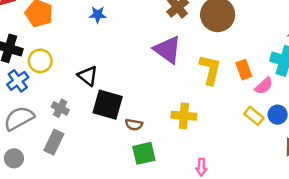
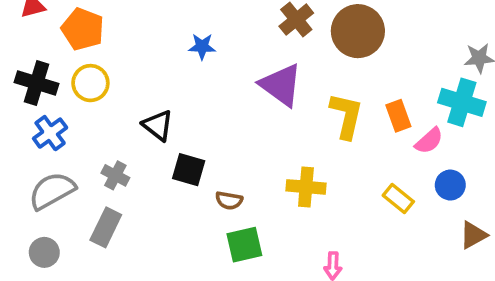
blue star: (98, 15) -> (202, 46), moved
yellow circle: (40, 61) -> (90, 83), moved
black square: (108, 105) -> (189, 170), size x0.7
yellow rectangle: (254, 116) -> (398, 198), moved

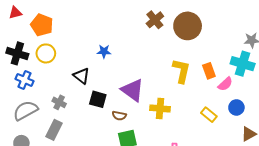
blue star: (202, 46) -> (104, 51), moved
purple triangle: (281, 85) -> (132, 90), moved
blue cross: (50, 133) -> (24, 80), turned -30

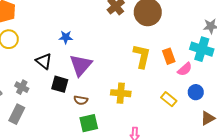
purple triangle: (132, 90) -> (81, 65), moved, turned 35

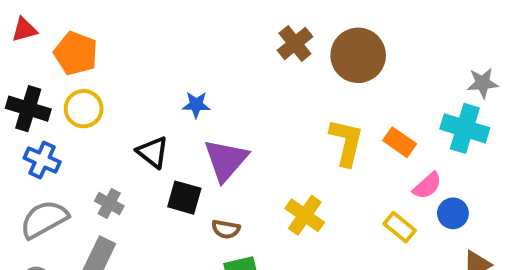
orange rectangle: (169, 56) -> (400, 142), turned -35
pink semicircle: (185, 69) -> (427, 186), moved
yellow cross: (121, 93) -> (305, 215), turned 30

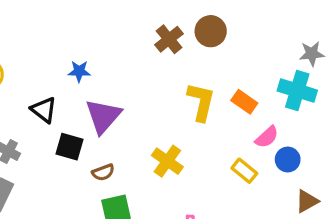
brown cross: (295, 43) -> (169, 39), moved
brown circle: (358, 55) -> (211, 31), size x0.7
brown semicircle: (226, 229) -> (103, 172), turned -30

